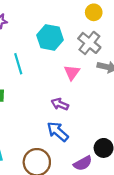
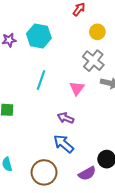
cyan hexagon: (50, 37) -> (39, 36), moved
cyan line: (18, 64) -> (41, 80), moved, turned 36

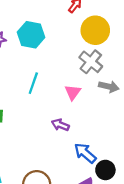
yellow circle: (97, 32) -> (95, 30), size x1.6
blue arrow: (64, 144) -> (85, 153), moved

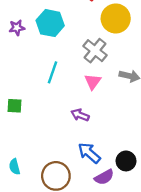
gray cross: (91, 62) -> (95, 51), moved
blue arrow: (85, 153) -> (89, 153), moved

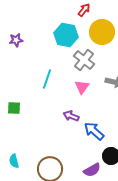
cyan hexagon: (50, 23) -> (66, 35), moved
blue arrow: (89, 153) -> (94, 131), moved

